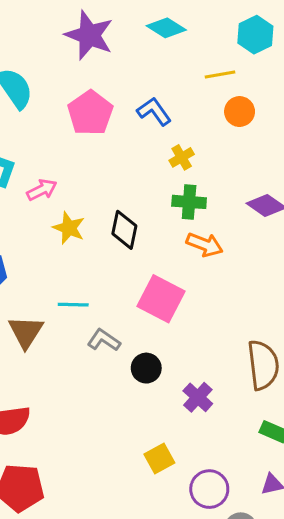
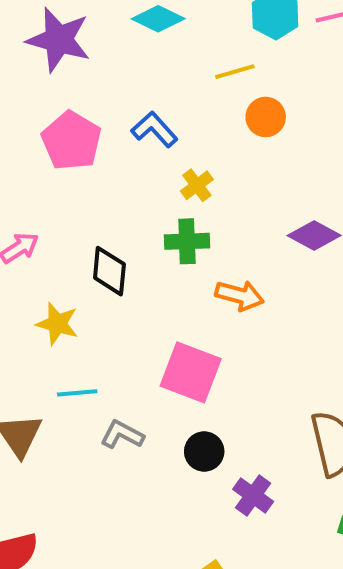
green cross: (189, 202) -> (187, 241), moved
yellow star: (69, 228) -> (57, 324), moved
black diamond: (124, 230) -> (109, 271), moved
black circle: (146, 368) -> (204, 451), moved

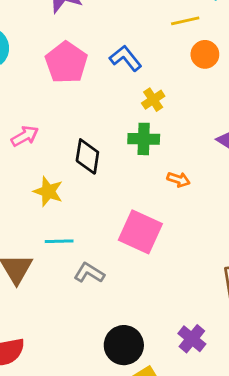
orange arrow: (240, 295) -> (178, 180), size x0.7
black circle: (204, 451) -> (124, 345), moved, size x1.4
purple cross: (253, 495) -> (192, 339), moved

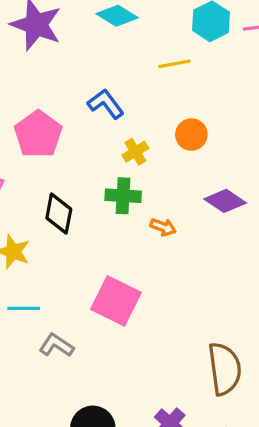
orange circle: (205, 54) -> (191, 135), moved
pink pentagon: (66, 63) -> (38, 134), moved
orange arrow: (178, 180) -> (163, 227), moved

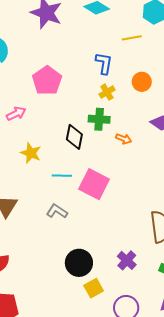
blue L-shape: (106, 104) -> (104, 63), moved, turned 45
black diamond: (59, 214) -> (74, 137), moved
cyan line: (24, 308) -> (62, 176), moved

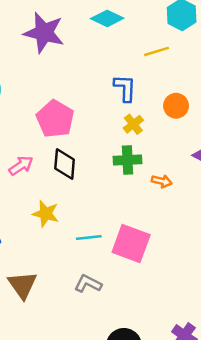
black diamond: (74, 137) -> (65, 164), moved

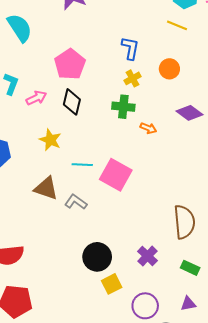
yellow line: (157, 51) -> (177, 25), moved, turned 30
brown triangle: (22, 285) -> (46, 188), moved, turned -45

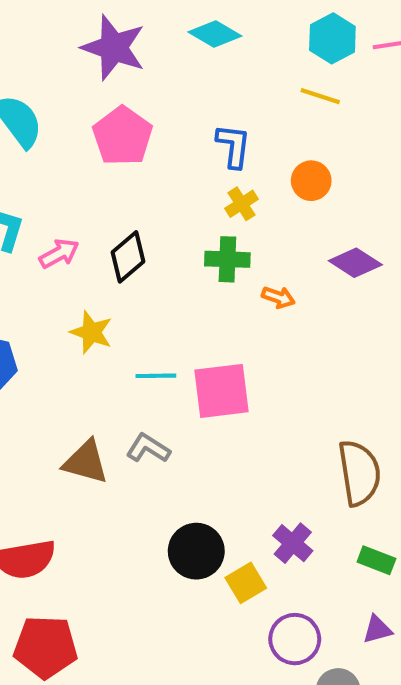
pink pentagon: (70, 64) -> (123, 136), moved
black diamond: (72, 102) -> (128, 257), turned 40
pink square: (116, 175) -> (222, 391), turned -32
brown triangle: (46, 188) -> (86, 462), moved
yellow square: (112, 284) -> (246, 583), moved

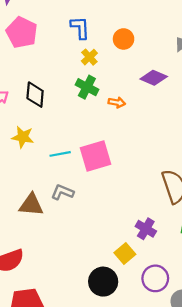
black diamond: (128, 257) -> (35, 95), turned -35
green cross: (227, 259) -> (87, 87), turned 35
black circle: (196, 551) -> (103, 282), moved

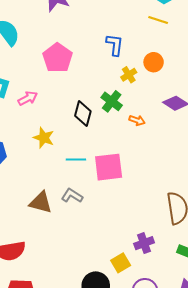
pink pentagon: (22, 32) -> (57, 58), moved
yellow cross: (89, 57) -> (129, 75), moved
black diamond: (35, 95) -> (83, 113), moved
purple cross: (146, 229) -> (144, 243), turned 30

